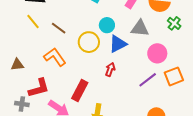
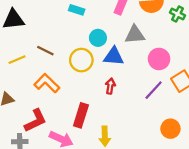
yellow line: (33, 22) -> (17, 60), moved, turned -63
green cross: (174, 23) -> (177, 14), moved
blue triangle: (118, 44) -> (114, 56), turned 42

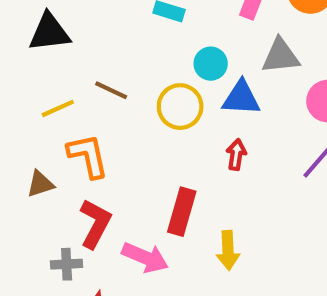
orange L-shape: (47, 83) -> (88, 156), moved, turned 35
red L-shape: (35, 121) -> (95, 224), turned -35

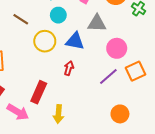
cyan circle: (211, 64) -> (58, 15), moved
brown line: (111, 90) -> (21, 19), moved

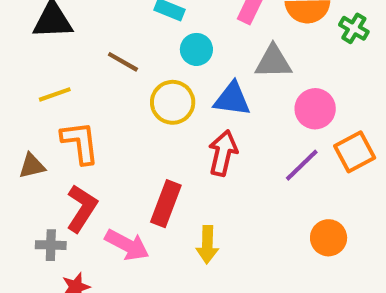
red arrow: (69, 68) -> (223, 153), size x1.5

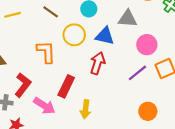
yellow line: (55, 94) -> (12, 15), moved
orange L-shape: (80, 142) -> (46, 52), moved

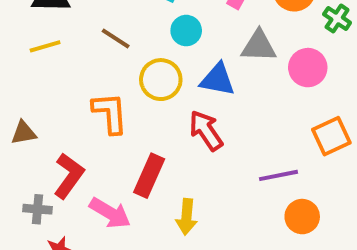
pink circle: (147, 45) -> (308, 68), moved
red arrow: (98, 63) -> (206, 130), turned -50
purple line: (137, 73) -> (279, 175), moved, turned 30

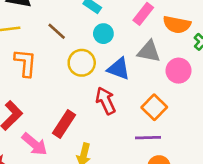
orange L-shape: (110, 113) -> (25, 63), moved
orange square: (331, 136) -> (154, 107), moved, turned -30

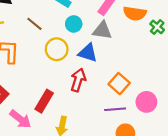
gray triangle: (149, 51) -> (102, 30), moved
pink circle: (179, 71) -> (146, 102), moved
red arrow: (106, 101) -> (78, 80), turned 45

